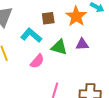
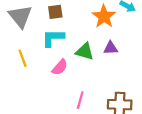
brown square: (48, 18) -> (55, 12), moved
cyan L-shape: (31, 35) -> (53, 38), turned -40

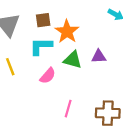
orange star: (104, 16) -> (67, 32), moved

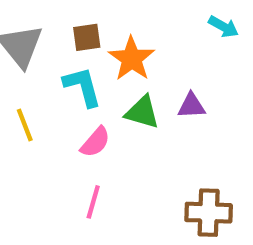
cyan L-shape: (41, 46) -> (82, 87), turned 75
pink line: (68, 109) -> (93, 202), moved

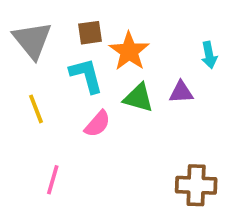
cyan arrow: (224, 27) -> (209, 55), moved, turned 50
pink line: (93, 202) -> (53, 180), moved

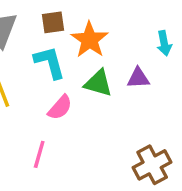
pink line: (53, 180) -> (39, 154), moved
brown cross: (196, 185) -> (152, 165), turned -30

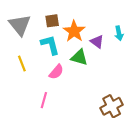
purple triangle: (138, 78) -> (97, 42), moved, turned 40

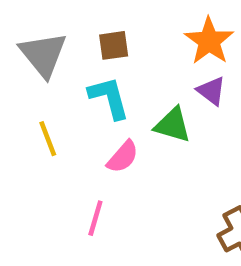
orange star: (74, 31) -> (209, 41), moved

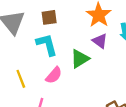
green triangle: (173, 125) -> (80, 59), turned -48
yellow line: (48, 139) -> (21, 79), moved

